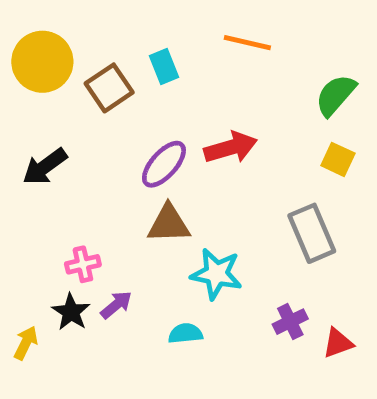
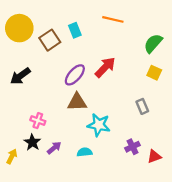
red arrow: (231, 148) -> (105, 67), turned -30
gray rectangle: (312, 233) -> (142, 106), size x0.6
pink cross: (83, 264) -> (38, 121), turned 32
purple arrow: (116, 305) -> (54, 148), moved

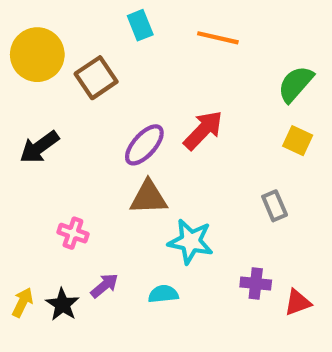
cyan rectangle: (75, 30) -> (140, 25), moved
black star: (32, 142) -> (62, 304), moved
purple cross: (132, 147) -> (256, 283), turned 32

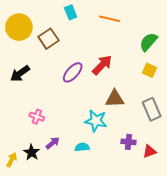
brown triangle: (149, 197) -> (115, 99), moved
gray rectangle: (275, 206) -> (152, 109), moved, size x1.5
yellow arrow: (23, 302) -> (12, 160), moved

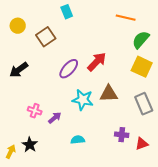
orange line: (110, 19) -> (126, 18), moved
yellow circle: (19, 27) -> (18, 26), size x0.6
yellow square: (150, 70) -> (142, 67), size x1.5
cyan star: (96, 121) -> (83, 100), moved
purple arrow: (53, 143) -> (55, 118), moved

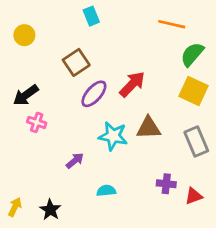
brown square: (46, 37) -> (76, 62), moved
pink cross: (35, 111) -> (37, 122), moved
black star: (30, 145) -> (50, 210), moved

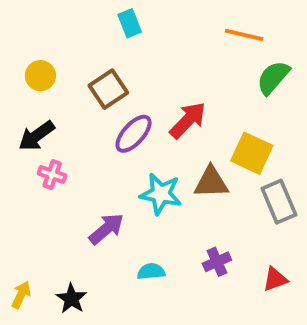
yellow circle: (24, 35) -> (40, 76), moved
yellow square: (194, 91) -> (252, 153), moved
purple arrow: (75, 161) -> (106, 229), size x1.4
purple cross: (166, 184) -> (217, 262), moved, turned -30

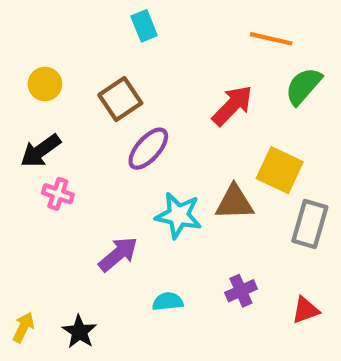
red arrow: (188, 120) -> (232, 106), moved
gray rectangle: (279, 202) -> (310, 224), turned 39

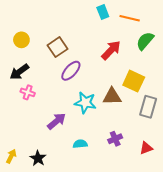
cyan rectangle: (144, 26) -> (103, 12), moved

